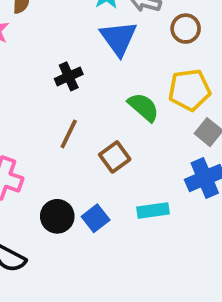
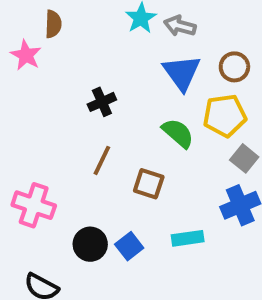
brown circle: (186, 29) -> (234, 67), moved
blue triangle: (119, 38) -> (182, 73), moved
brown square: (115, 157) -> (149, 184), turned -36

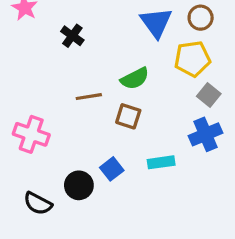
black cross: (102, 102) -> (72, 36), moved, turned -30
green semicircle: (178, 133) -> (135, 78), moved, turned 112
brown line: (102, 160) -> (89, 97), turned 55
black circle: (90, 244) -> (79, 185), moved

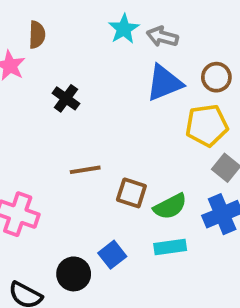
blue triangle: (156, 23) -> (164, 83), turned 44
green semicircle: (135, 78) -> (170, 206), moved

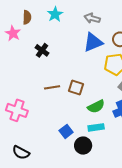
cyan star: (124, 29) -> (55, 14), moved
brown square: (131, 193) -> (76, 87), moved
black circle: (74, 274) -> (83, 146), moved

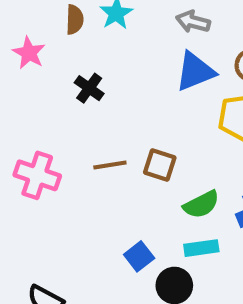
brown semicircle: (27, 17) -> (75, 20), moved
pink cross: (17, 110) -> (37, 175), moved

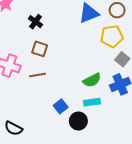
brown line: (110, 165) -> (38, 75), moved
brown square: (160, 165) -> (40, 49), moved

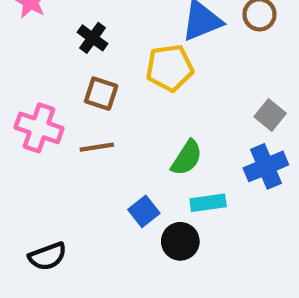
yellow pentagon: (112, 36) -> (170, 68), moved
green semicircle: (92, 80) -> (187, 158), moved, turned -30
black semicircle: (14, 128) -> (48, 256), turned -48

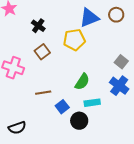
brown square: (101, 94) -> (42, 52), turned 35
brown line: (97, 147) -> (43, 93), moved
blue cross: (266, 166) -> (119, 86), turned -30

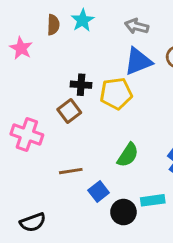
black cross: (38, 26) -> (81, 85), moved, turned -32
cyan rectangle: (92, 103) -> (153, 200), moved

